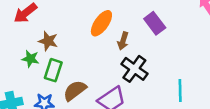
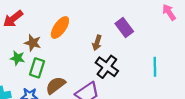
orange ellipse: (101, 23) -> (60, 28), moved
cyan line: (180, 90) -> (155, 67), moved

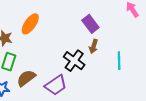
brown arrow: (97, 43) -> (94, 46), moved

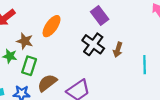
purple rectangle: (90, 24) -> (100, 15), moved
black cross: (74, 61) -> (93, 44), moved

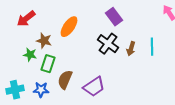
cyan line: (145, 65) -> (152, 47), moved
brown semicircle: (47, 83) -> (65, 80), turned -30

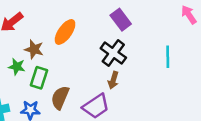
brown arrow: (131, 49) -> (113, 80), moved

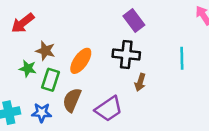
orange ellipse: (65, 32) -> (81, 61), moved
black cross: (113, 53) -> (126, 55), turned -30
brown arrow: (113, 80) -> (140, 82), moved

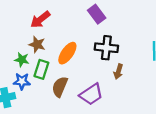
purple rectangle: (134, 20) -> (97, 14), moved
red arrow: (23, 23) -> (40, 20), moved
blue star: (42, 113) -> (22, 81), moved

